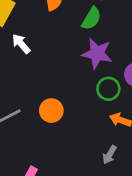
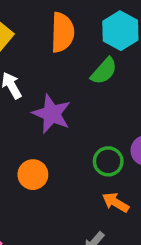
purple star: (97, 53) -> (52, 114), moved

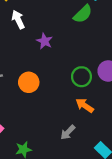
purple star: (52, 114) -> (45, 41), size x0.6

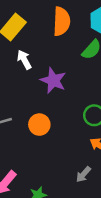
purple star: (45, 41) -> (53, 80), size x1.5

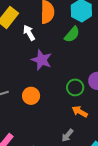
white arrow: (24, 60) -> (29, 33), moved

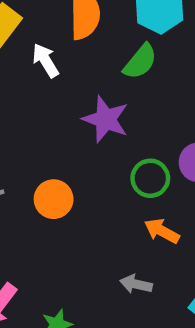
purple star: (42, 60) -> (106, 119), moved
gray arrow: (67, 135) -> (136, 284), turned 64

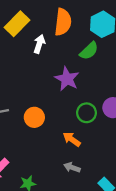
white arrow: (46, 60) -> (39, 44), turned 42
orange arrow: (162, 231) -> (72, 139), moved

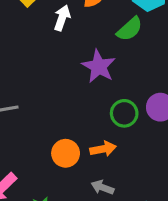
orange circle: (34, 117) -> (66, 153), moved
orange arrow: (72, 139) -> (103, 149), turned 132

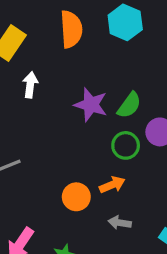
white arrow: (62, 18) -> (30, 85), moved
green semicircle: (130, 29) -> (129, 105), moved

